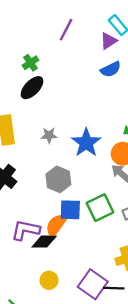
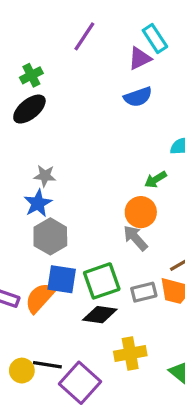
blue star: (86, 143) -> (38, 203), moved, size x0.7
black diamond: (44, 242) -> (100, 315), moved
black line: (114, 288) -> (47, 365), moved

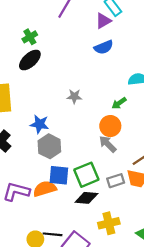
gray star: (45, 176) -> (74, 96), moved
blue star: (38, 203) -> (39, 124), turned -30
orange semicircle: (40, 298) -> (45, 189), turned 35

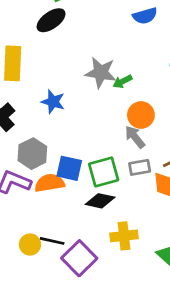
gray star: (74, 96) -> (101, 73), size x1.6
green arrow: (119, 103) -> (123, 81), moved
gray hexagon: (49, 146) -> (32, 154), moved
gray rectangle: (116, 181) -> (140, 167), moved

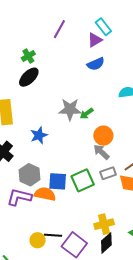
blue star: (53, 102) -> (39, 135), turned -30
orange semicircle: (50, 183) -> (45, 194), turned 30
black diamond: (100, 201) -> (106, 243), moved, turned -45

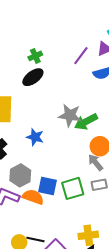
purple line: (59, 29) -> (81, 56), moved
green arrow: (87, 113) -> (86, 122), size x1.6
blue star: (39, 135) -> (35, 137), turned 30

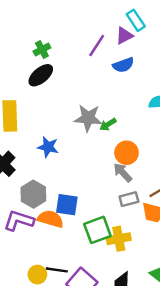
green arrow: (86, 122) -> (108, 124), size x0.6
green square: (73, 188) -> (97, 230), moved
yellow cross: (88, 235) -> (119, 239), moved

